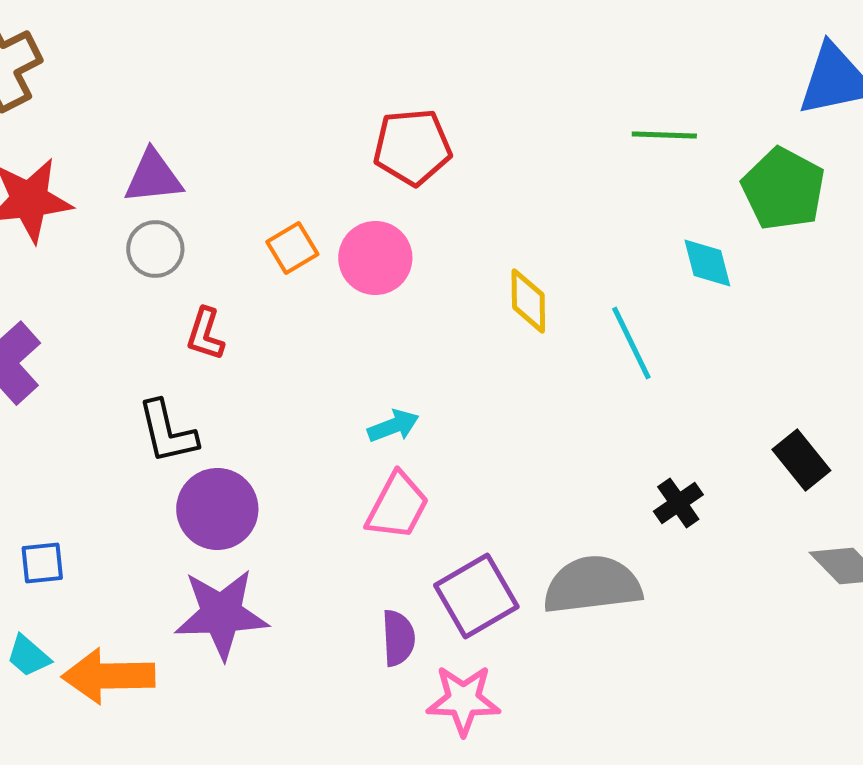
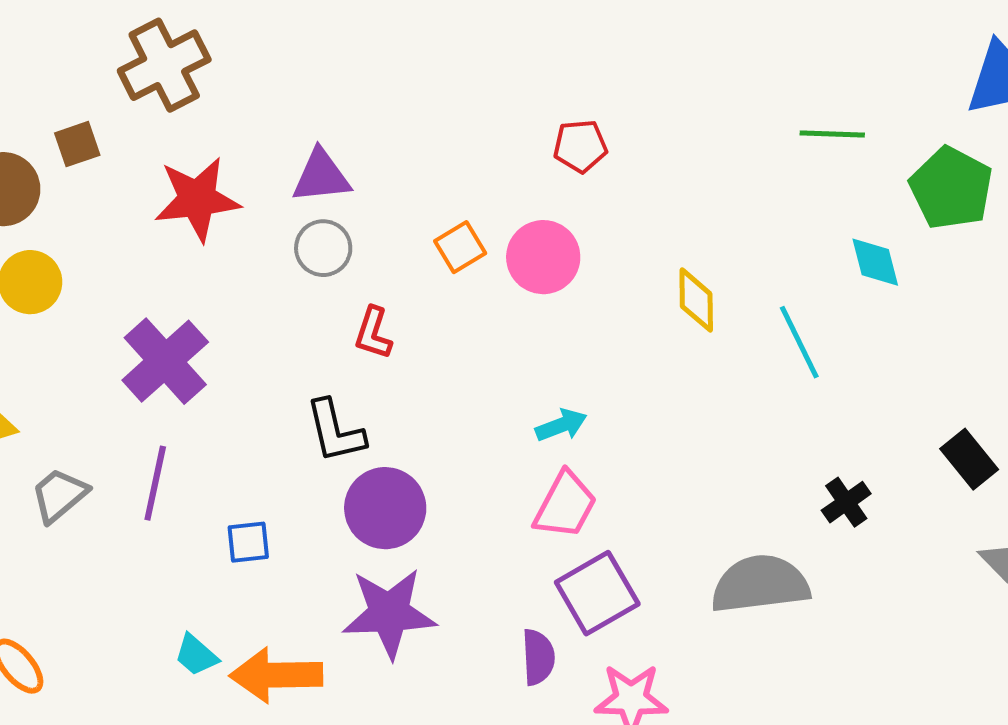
red pentagon: (412, 147) -> (580, 146), size x0.7
blue square: (42, 563) -> (248, 542), moved
purple square: (476, 596) -> (597, 593), moved
purple semicircle: (398, 638) -> (538, 657), moved

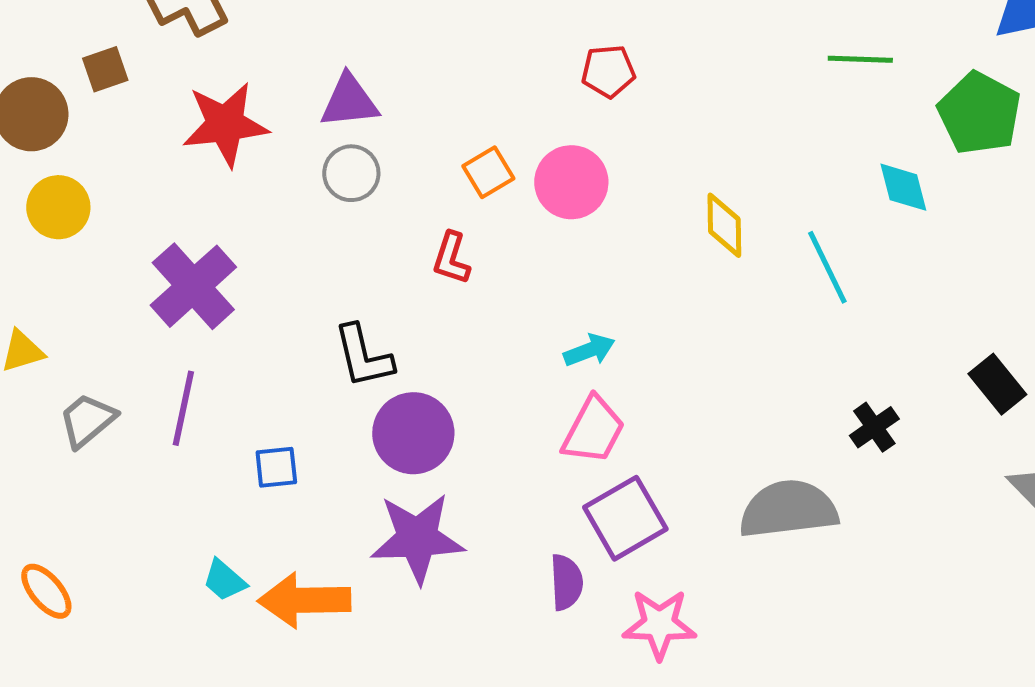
red L-shape: (373, 333) -> (451, 258), moved

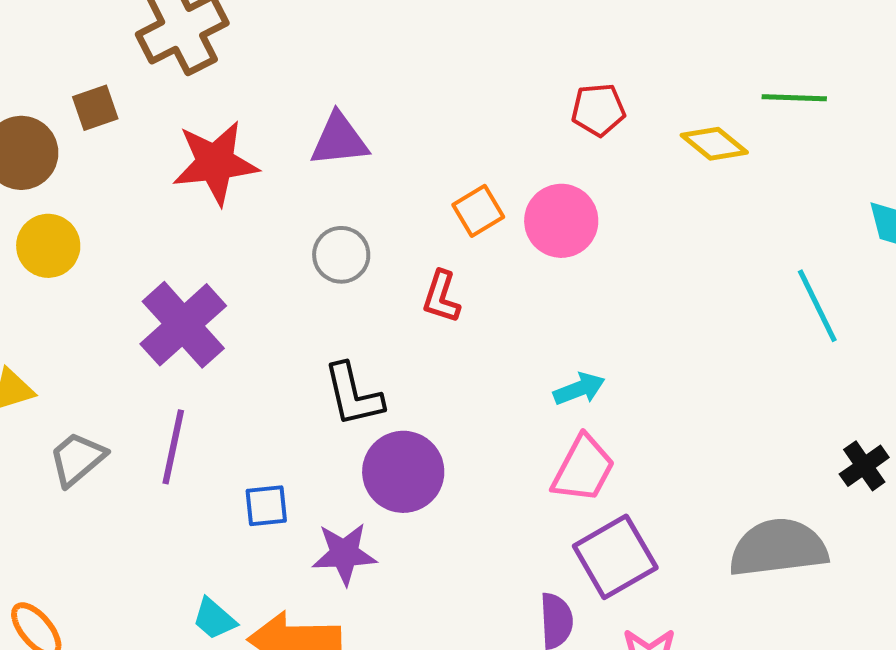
green line: (860, 59) -> (794, 98), moved
gray circle: (351, 173) -> (341, 255), moved
yellow diamond: (724, 225) -> (714, 144), moved, turned -50
purple star: (417, 538) -> (344, 554), moved, size x0.7

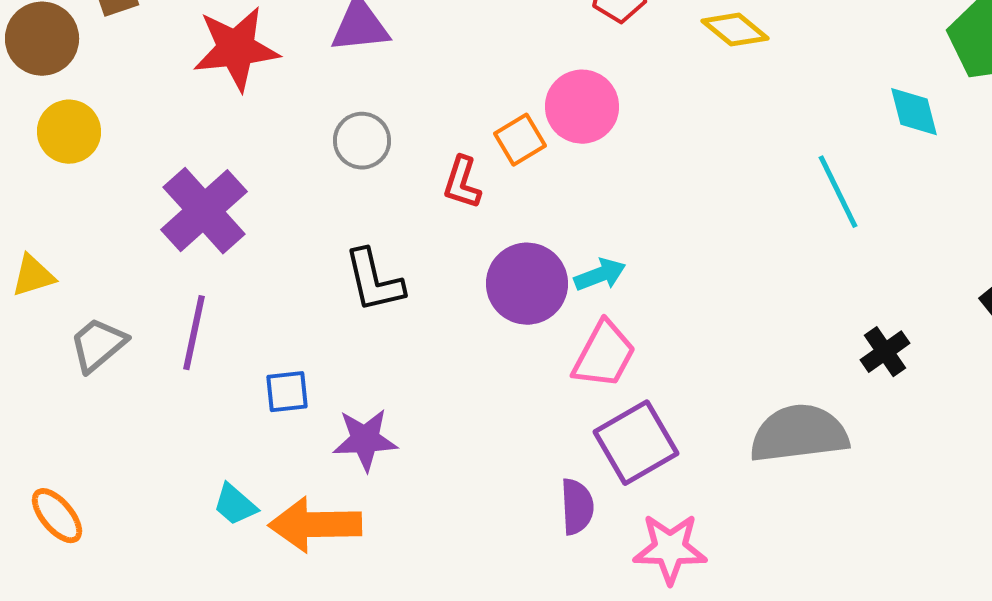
orange square: (478, 211) -> (520, 140), moved
purple circle: (403, 472) -> (527, 284), moved

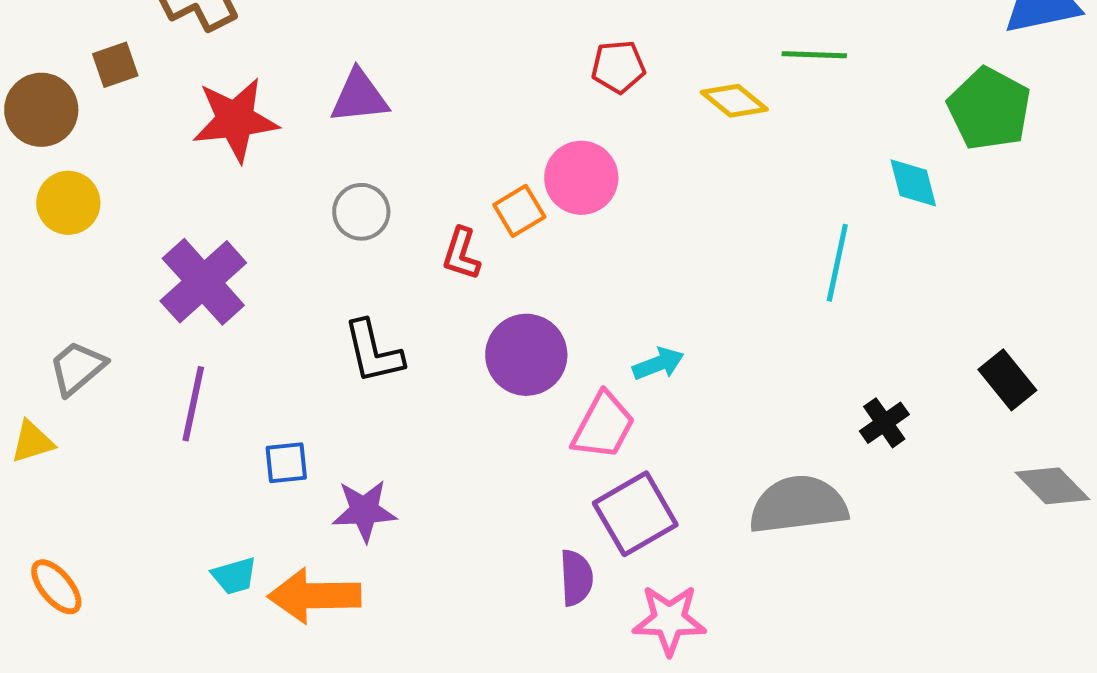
cyan line: (838, 192) -> (837, 263), turned 38
cyan arrow: (600, 275) -> (658, 364), moved
yellow triangle: (33, 276) -> (32, 442), moved
gray trapezoid: (98, 345) -> (77, 368), moved
cyan trapezoid: (235, 505) -> (234, 576), turned -57

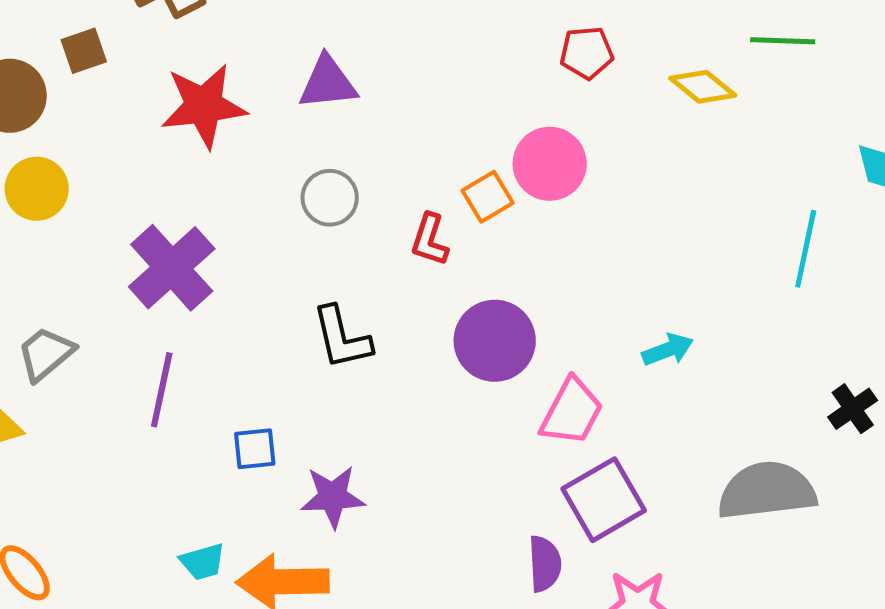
cyan arrow: (658, 364) -> (668, 350), moved

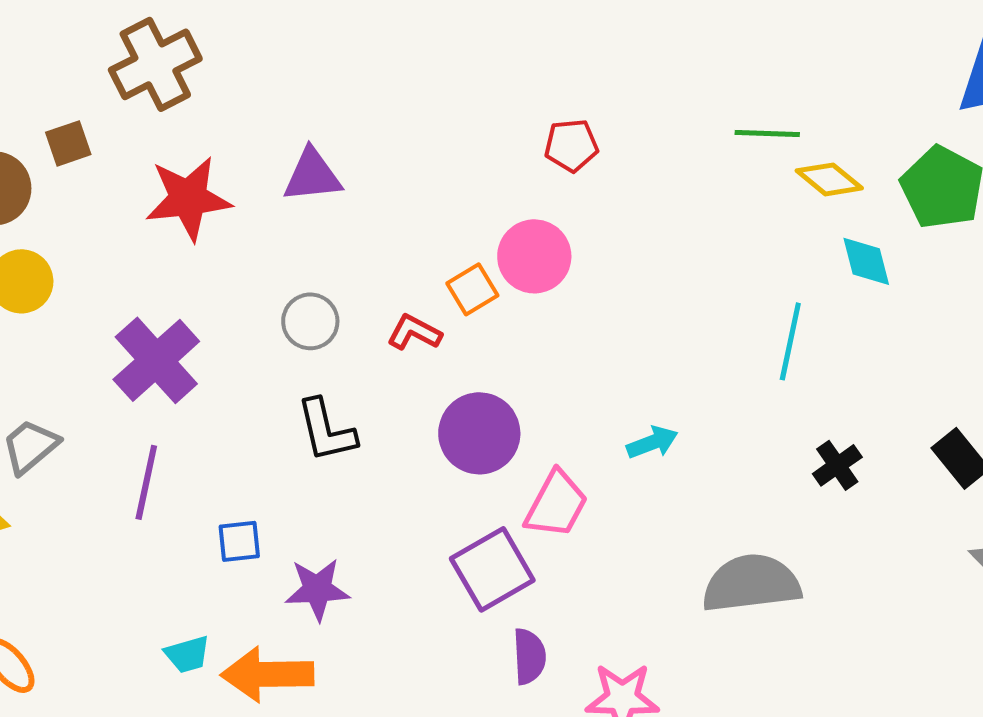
yellow diamond: (703, 87) -> (829, 179), moved
gray circle: (330, 198) -> (310, 321), moved
red L-shape: (430, 240) -> (414, 332), turned 100
black cross: (853, 409) -> (837, 465), moved
purple square: (604, 500) -> (492, 569), moved

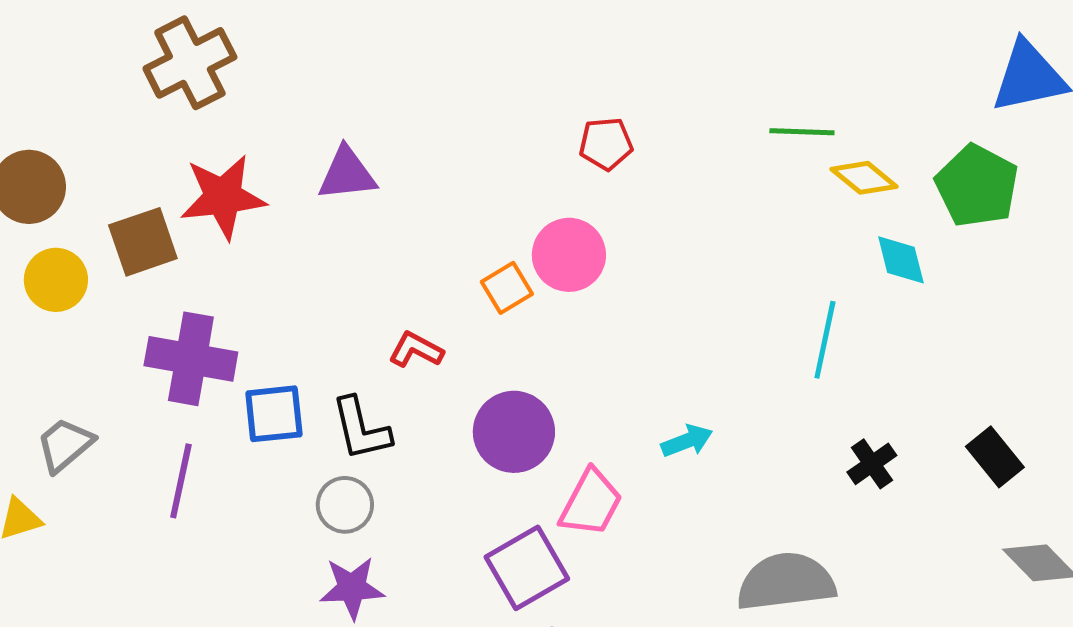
brown square: (68, 143) -> (143, 242), moved, size x1.5
gray circle: (310, 321) -> (345, 505), moved
red L-shape: (414, 332) -> (416, 350), moved
purple cross: (156, 360) -> (191, 359), turned -38
blue square: (239, 541) -> (274, 414), moved, size x1.4

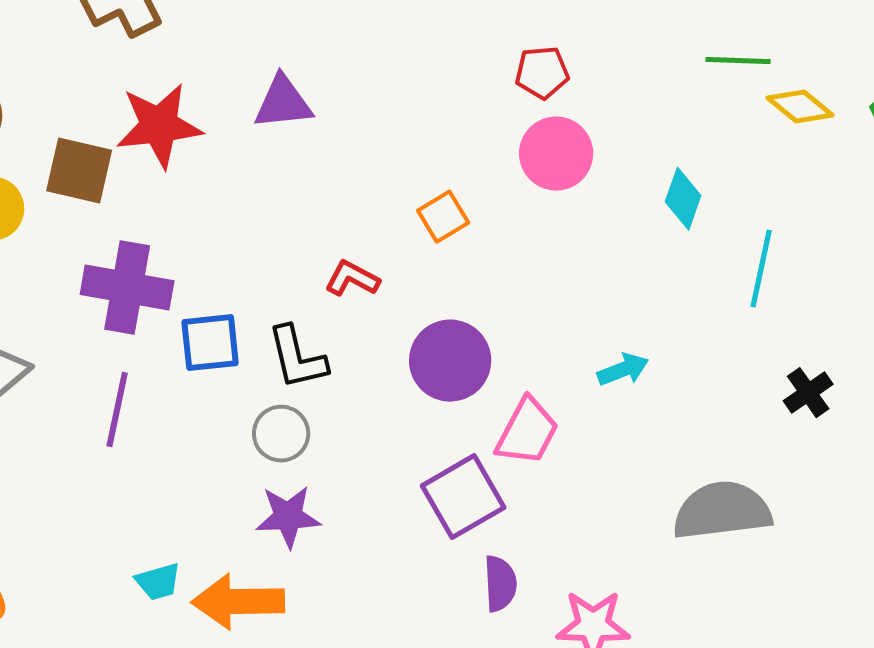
brown square: (143, 242) -> (79, 171), turned 32
pink circle: (569, 255) -> (556, 154), moved
cyan diamond: (901, 260) -> (683, 199), moved, turned 34

